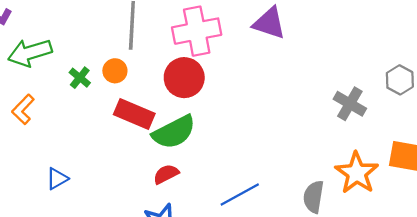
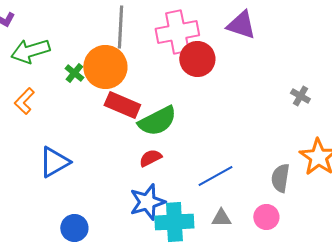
orange circle: (115, 71) -> (105, 67), size x2.0
red circle: (184, 78) -> (197, 59), moved
gray cross: (350, 104) -> (300, 96), moved, size x0.7
blue triangle: (57, 179) -> (54, 162), size x1.6

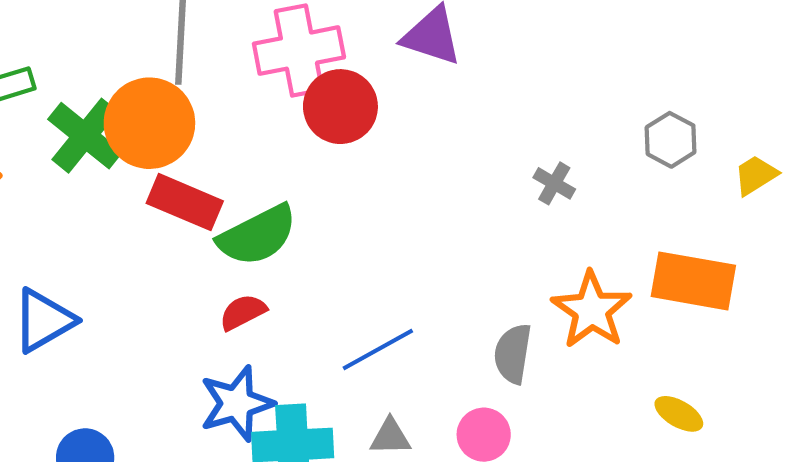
green cross: (74, 73) -> (85, 136), size x1.8

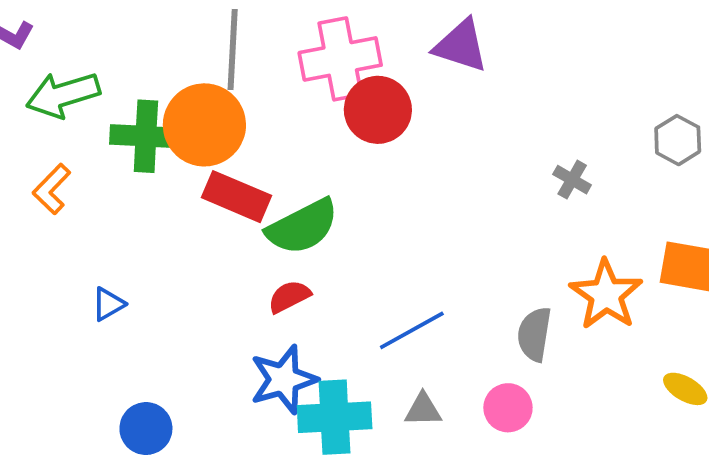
green cross: (85, 136) -> (146, 136), turned -36
blue triangle: (44, 320) -> (108, 304), size x0.6

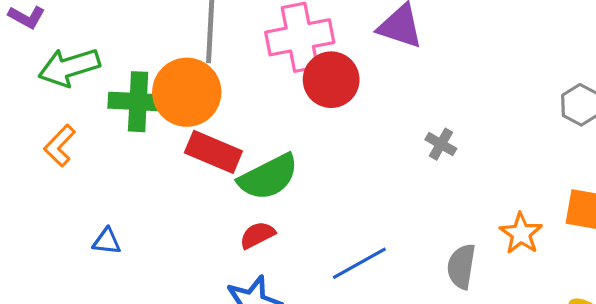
gray cross: (572, 180) -> (441, 144), moved
orange star: (606, 295) -> (521, 233), size x0.7
blue triangle: (108, 304) -> (107, 241), turned 36

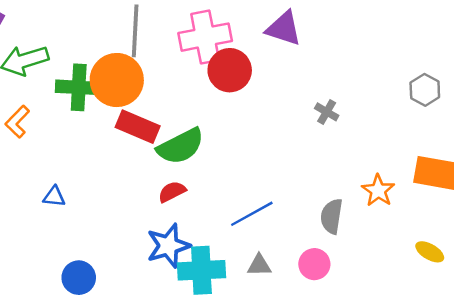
gray cross: (441, 144) -> (327, 112), moved

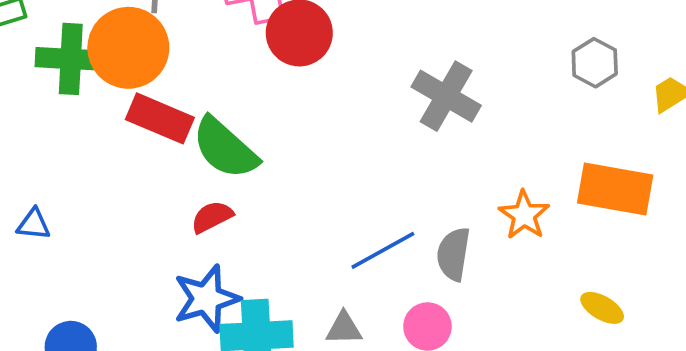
gray cross: (327, 112) -> (446, 96), size x1.8
green semicircle: (181, 146) -> (225, 148), turned 69
blue line: (252, 214) -> (383, 250), moved

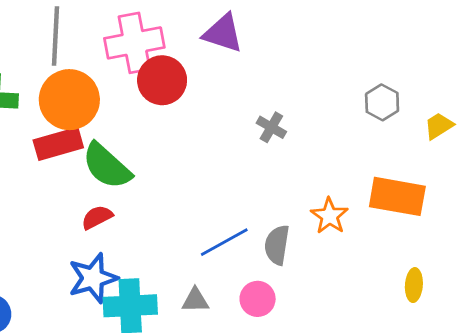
orange circle: (128, 48) -> (69, 100), moved
gray cross: (446, 96) -> (271, 127), size x0.6
red rectangle: (160, 118) -> (58, 144), turned -39
yellow ellipse: (602, 308) -> (414, 285), moved, turned 64

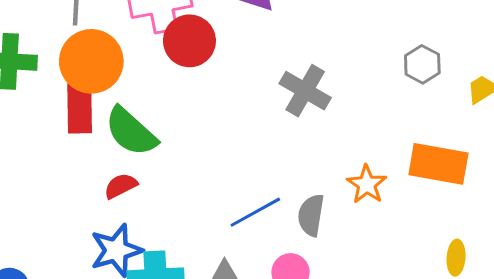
gray cross: (271, 127) -> (305, 91), size x1.6
red rectangle: (58, 144) -> (80, 108), turned -75

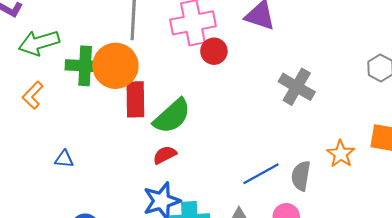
red circle: (189, 41) -> (214, 51), size x0.7
orange circle: (91, 61) -> (115, 66), moved
green semicircle: (131, 132) -> (172, 116), turned -84

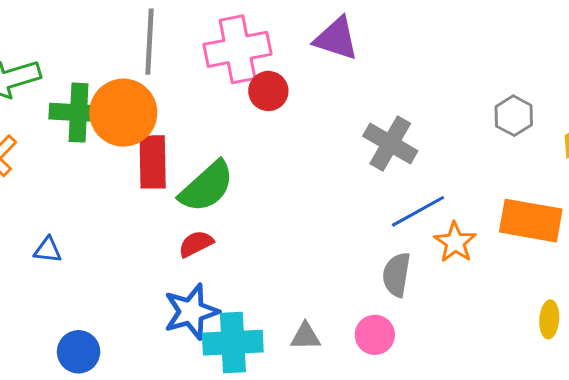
blue line: (261, 174) -> (418, 211), moved

